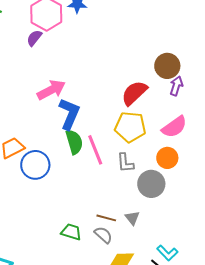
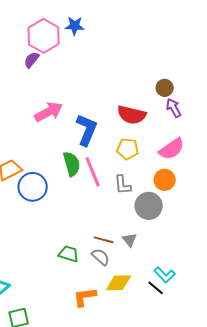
brown circle: (167, 66) -> (165, 88), size x0.7
purple arrow: (176, 86) -> (174, 108), turned -48
red semicircle: (134, 93) -> (132, 115), turned -124
blue L-shape: (69, 114) -> (87, 130), moved
yellow pentagon: (130, 127) -> (128, 149), size x0.7

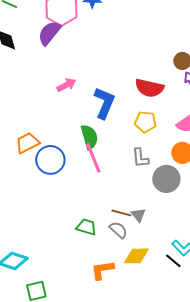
purple semicircle: (32, 60) -> (49, 33), size x1.5
pink arrow: (49, 112) -> (66, 85), size x0.7
pink line: (93, 172) -> (93, 158), moved
gray triangle: (130, 240) -> (138, 215), moved

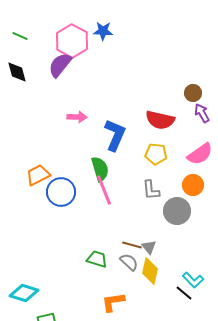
pink arrow: (66, 85) -> (77, 117), turned 30
yellow diamond: (136, 256) -> (150, 271), moved, turned -76

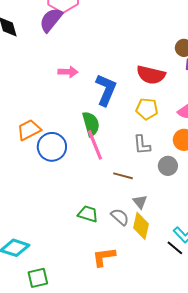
gray circle: (177, 211) -> (168, 166), size x0.7
brown line: (132, 245) -> (123, 176), moved

